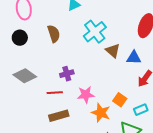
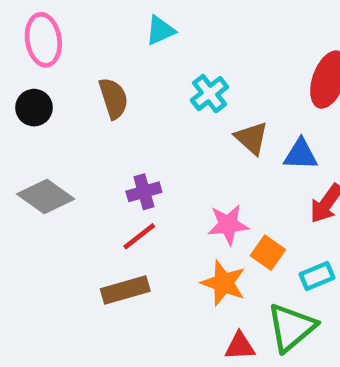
cyan cross: (95, 32) -> (209, 94), size x0.7
red line: (55, 93) -> (139, 236), moved, turned -35
pink star: (86, 95) -> (228, 225), moved

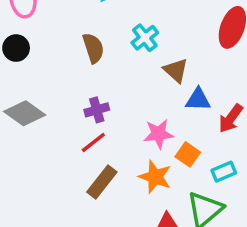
brown semicircle: (114, 98) -> (93, 48), moved
blue triangle: (301, 154) -> (198, 100), moved
brown rectangle: (125, 290) -> (102, 182), moved, turned -36

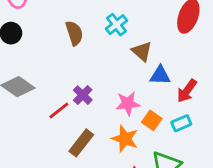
purple cross: (97, 110) -> (83, 95), moved, turned -30
red line: (93, 142) -> (59, 111), moved
cyan rectangle: (224, 172) -> (181, 123), moved

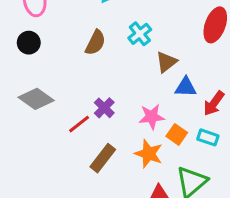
brown semicircle: (74, 33) -> (95, 43), turned 45
brown triangle: (142, 51) -> (166, 62), turned 40
cyan rectangle: (181, 123) -> (208, 137), turned 42

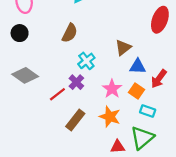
cyan cross: (140, 34) -> (86, 61), moved
pink star: (152, 117) -> (112, 89), turned -30
orange square: (177, 134) -> (137, 91), moved
cyan rectangle: (208, 137) -> (148, 111), moved

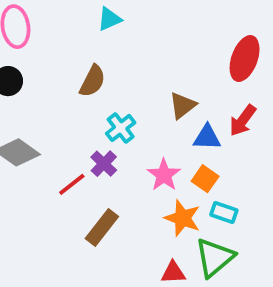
red arrow: (159, 79) -> (243, 120), moved
orange star: (110, 117) -> (183, 218), moved

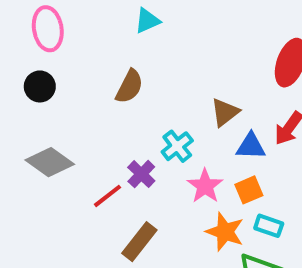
cyan cross: (121, 128) -> (177, 146), moved
orange square: (205, 179) -> (249, 190), turned 32

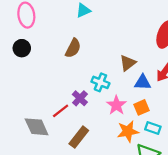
cyan cross: (177, 146) -> (100, 82), turned -30
gray diamond: (50, 162) -> (37, 127), moved, turned 30
orange star: (225, 232) -> (128, 131), turned -30

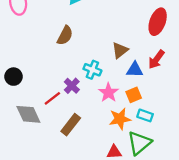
black circle: (22, 48) -> (14, 77), moved

